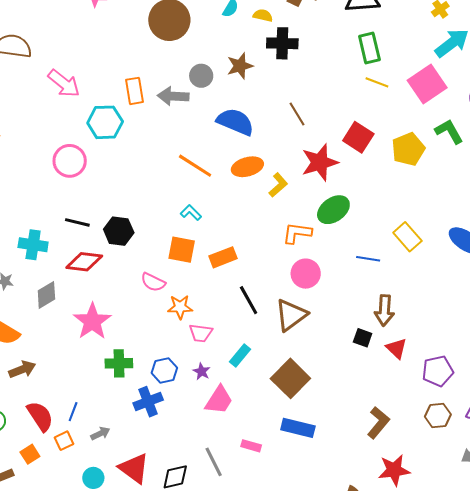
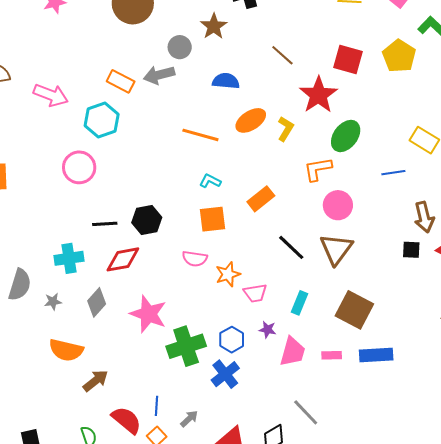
orange rectangle: (135, 91) -> (121, 81), turned -36
blue semicircle: (235, 122) -> (226, 81), size x0.7
orange rectangle: (223, 257) -> (261, 199), moved
green cross: (119, 363) -> (186, 346), size x1.4
pink rectangle: (251, 446) -> (332, 355), moved

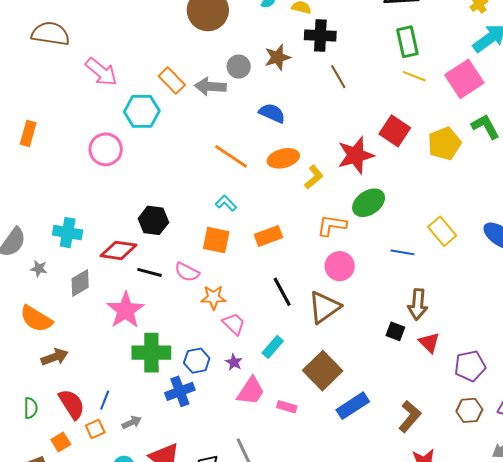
brown line: (282, 55) -> (338, 77), moved
black line: (105, 224) -> (150, 272), moved
pink trapezoid: (255, 293) -> (234, 324), turned -145
blue rectangle: (376, 355) -> (353, 406), moved, turned -48

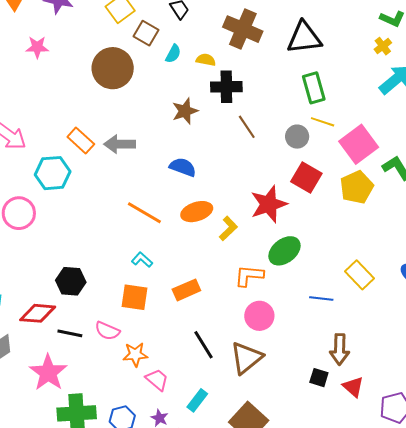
gray circle: (239, 67) -> (297, 137), moved
pink square: (464, 79) -> (359, 144), moved

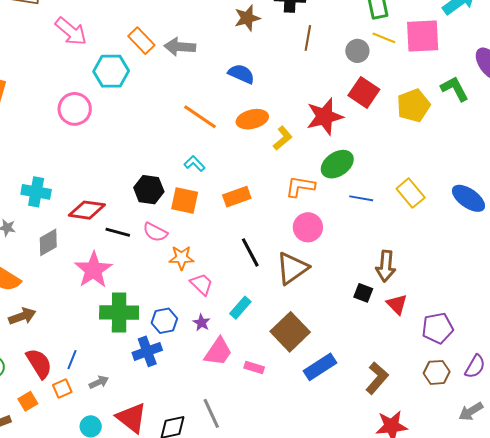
brown line: (247, 127) -> (308, 38), turned 40
pink square: (359, 144) -> (423, 36), moved, turned 30
black hexagon: (71, 281) -> (149, 190), moved
blue line: (321, 298) -> (361, 198), moved

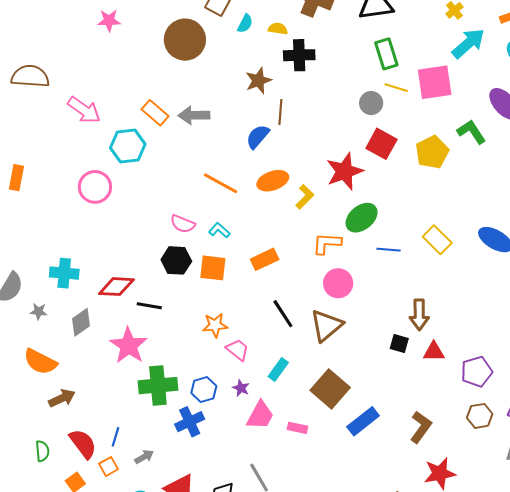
brown line: (308, 38) -> (280, 112), moved
blue semicircle: (241, 74) -> (258, 137), turned -68
pink semicircle: (155, 232) -> (183, 224), moved
red triangle: (397, 304) -> (434, 352), turned -40

